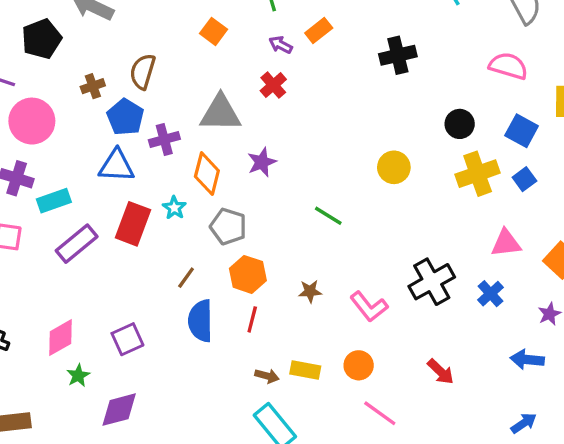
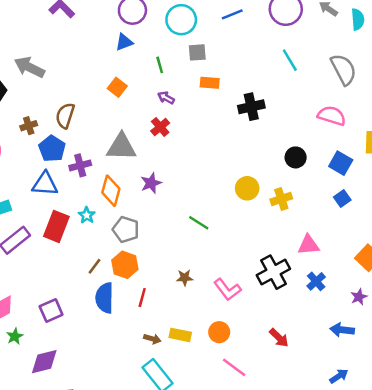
orange rectangle: (319, 30) -> (210, 83), moved, turned 42
yellow cross: (478, 174) -> (281, 199), moved, size x0.7
pink triangle: (506, 243) -> (309, 245), moved
orange hexagon: (248, 274) -> (125, 265), moved

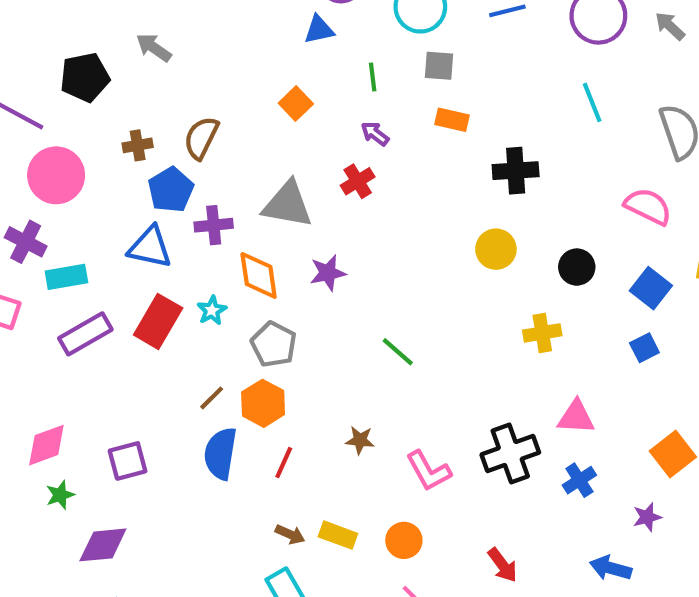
gray arrow: (29, 67) -> (154, 48), size x0.7
yellow circle: (247, 188) -> (496, 249), moved
orange diamond: (111, 191) -> (259, 275), turned -32

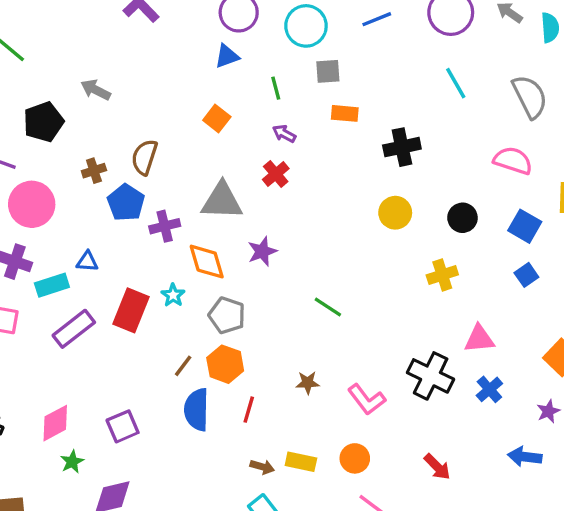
blue triangle: (150, 247) -> (87, 262), moved, size x0.6
black cross: (510, 454) -> (431, 376), turned -36

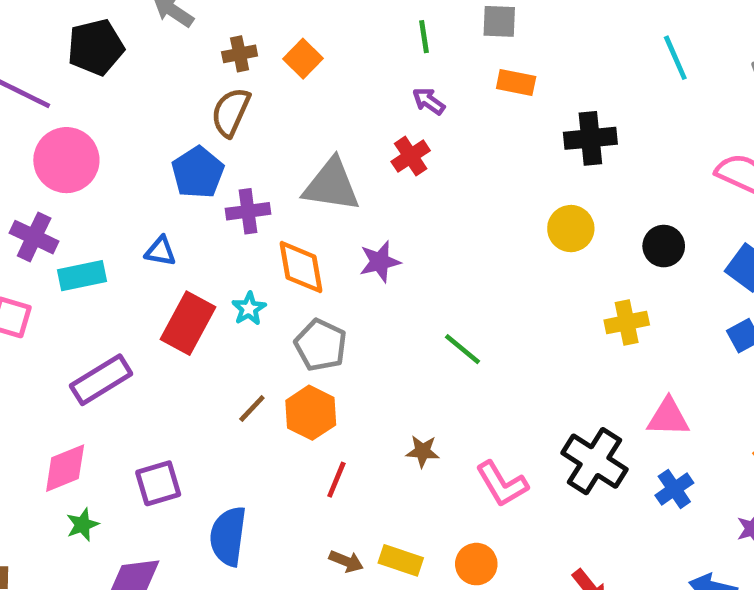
orange square: (217, 118) -> (303, 59), moved
brown cross: (94, 171) -> (240, 54), moved
blue triangle: (87, 262) -> (161, 251), moved
purple rectangle: (74, 329) -> (101, 380), moved
blue semicircle: (197, 410) -> (228, 536), moved

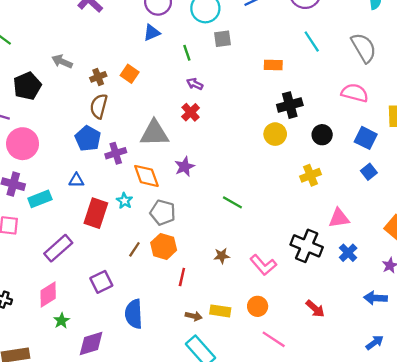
orange rectangle: (516, 83) -> (273, 65), moved
black cross: (590, 138) -> (290, 105), moved
purple square: (158, 483) -> (101, 282), moved

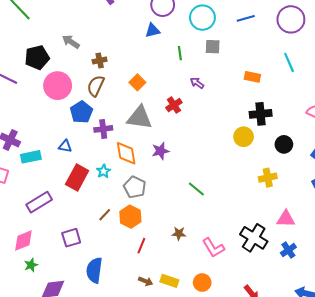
orange square: (130, 74) -> (137, 82), moved
purple arrow: (195, 84) -> (197, 83), moved
pink circle: (23, 144) -> (58, 86), moved

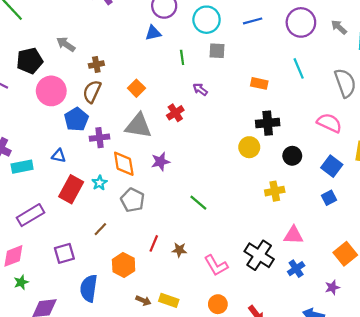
orange hexagon: (130, 217) -> (124, 265), moved
red line: (141, 246) -> (154, 243), moved
orange circle: (202, 283) -> (218, 304), moved

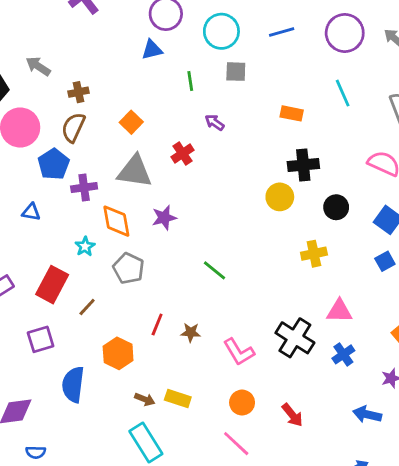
red rectangle: (71, 189) -> (52, 285), moved

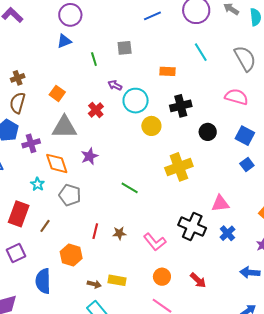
cyan circle: (221, 31) -> (136, 101), moved
yellow circle: (280, 197) -> (151, 126), moved
yellow cross: (314, 254) -> (179, 167), moved, size x1.5

